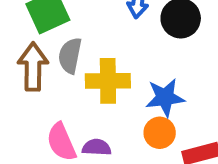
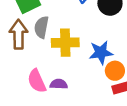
orange circle: (160, 133) -> (115, 71), moved

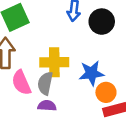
gray semicircle: (41, 27) -> (45, 83), moved
pink semicircle: (37, 81) -> (21, 83), moved

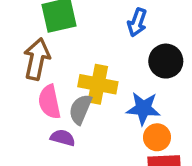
black circle: (102, 22) -> (166, 61), moved
purple semicircle: (47, 106) -> (63, 138), moved

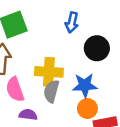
gray semicircle: (80, 109) -> (51, 91), moved
orange circle: (157, 137) -> (87, 109), moved

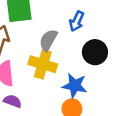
gray semicircle: (51, 91) -> (48, 40), moved

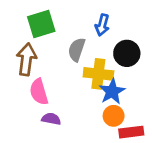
yellow cross: (43, 64) -> (98, 74), moved
blue star: (75, 86) -> (112, 91), turned -30

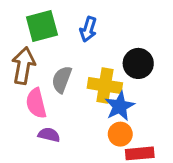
blue arrow: (102, 25) -> (88, 29), moved
gray semicircle: (77, 50) -> (62, 79), moved

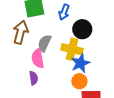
black circle: (138, 63) -> (82, 29), moved
pink semicircle: (36, 103) -> (38, 58), moved
purple semicircle: (49, 135) -> (34, 78), turned 64

